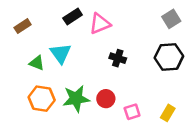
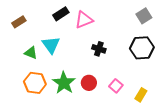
green star: (76, 99) -> (64, 83), turned -30
pink square: (132, 112) -> (116, 86), moved, turned -32

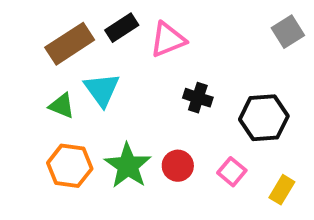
brown rectangle: (19, 22) -> (70, 44), moved, size x1.6
black hexagon: (142, 48) -> (264, 118), moved

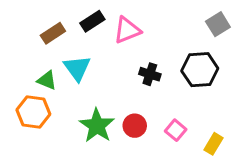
brown rectangle: (70, 44) -> (53, 33), size x0.7
black hexagon: (264, 118) -> (200, 70), moved
orange hexagon: (70, 166) -> (33, 112), moved

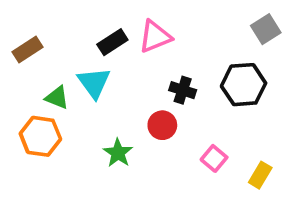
black rectangle: (92, 21) -> (112, 42), moved
brown rectangle: (53, 33) -> (28, 49), moved
green star: (97, 126) -> (118, 153), size x0.7
red circle: (135, 126) -> (162, 125), moved

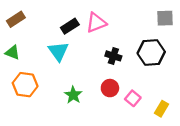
gray square: (266, 29) -> (165, 18), turned 30
brown rectangle: (28, 49) -> (16, 19), moved
green triangle: (57, 98) -> (12, 52), moved
red circle: (162, 125) -> (110, 88), moved

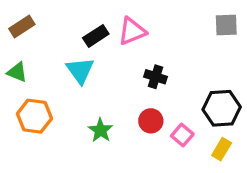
black hexagon: (151, 52) -> (222, 108), moved

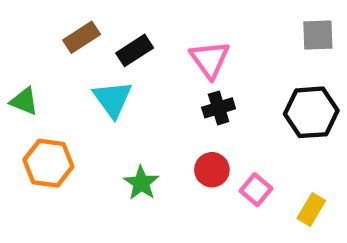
brown rectangle: (22, 26) -> (82, 37), moved
pink triangle: (132, 31) -> (210, 59), moved, turned -44
black cross: (156, 77) -> (219, 108), turned -35
black hexagon: (222, 108) -> (311, 112), moved

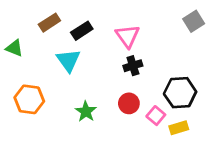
gray square: (318, 35) -> (194, 21), turned -30
green triangle: (24, 101) -> (14, 48), moved
black hexagon: (311, 112) -> (180, 93), moved
yellow rectangle: (311, 210) -> (179, 128), moved, turned 42

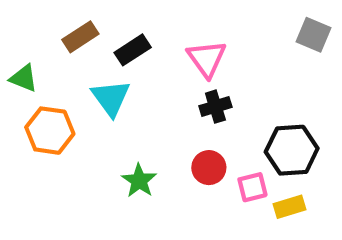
gray square: (194, 21) -> (313, 35), turned -35
orange hexagon: (29, 99) -> (50, 131), moved
pink square: (156, 116) -> (252, 187), turned 36

